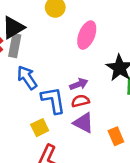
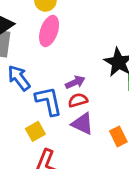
pink ellipse: (87, 35) -> (49, 31), moved

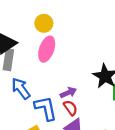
red semicircle: (78, 100) -> (70, 108), turned 70

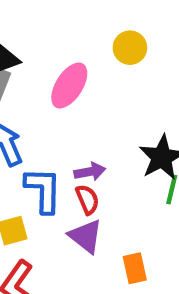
yellow circle: (44, 23) -> (130, 48), moved

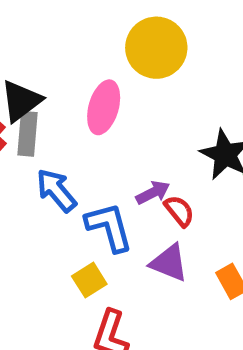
yellow circle: (130, 48) -> (156, 48), size x1.6
red semicircle: (87, 199) -> (179, 211), moved

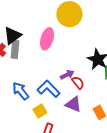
blue arrow: (56, 190) -> (21, 91), moved
blue L-shape: (109, 227) -> (49, 89), turned -30

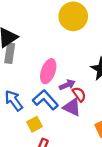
pink ellipse: (47, 39) -> (48, 71), moved
purple triangle: (73, 104) -> (72, 107), moved

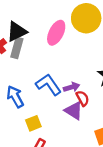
pink ellipse: (48, 71) -> (56, 33), moved
blue L-shape: (45, 100) -> (48, 85), moved

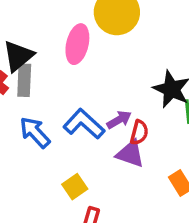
blue arrow: (15, 97) -> (35, 132), moved
red semicircle: (83, 98) -> (139, 132), turned 56

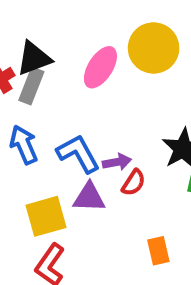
purple triangle: (130, 154) -> (89, 197), moved, turned -36
yellow square: (75, 187) -> (46, 216), size x1.5

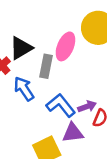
gray rectangle: (31, 86) -> (46, 66), moved
blue arrow: (24, 145) -> (24, 89), moved

